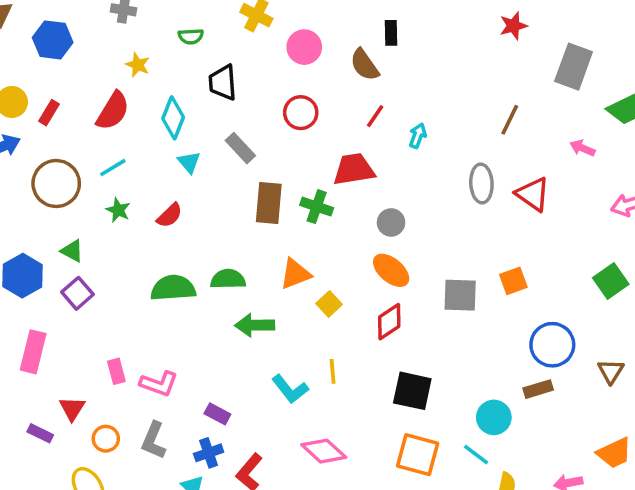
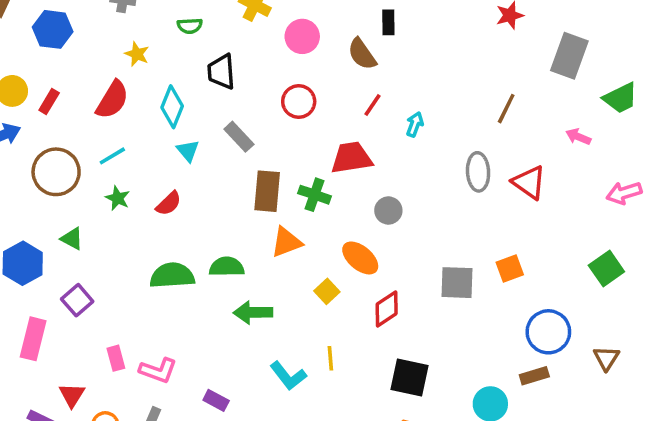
orange ellipse: (391, 270) -> (360, 258), moved
orange triangle: (295, 274) -> (286, 242), moved
purple square: (77, 293) -> (77, 300), moved

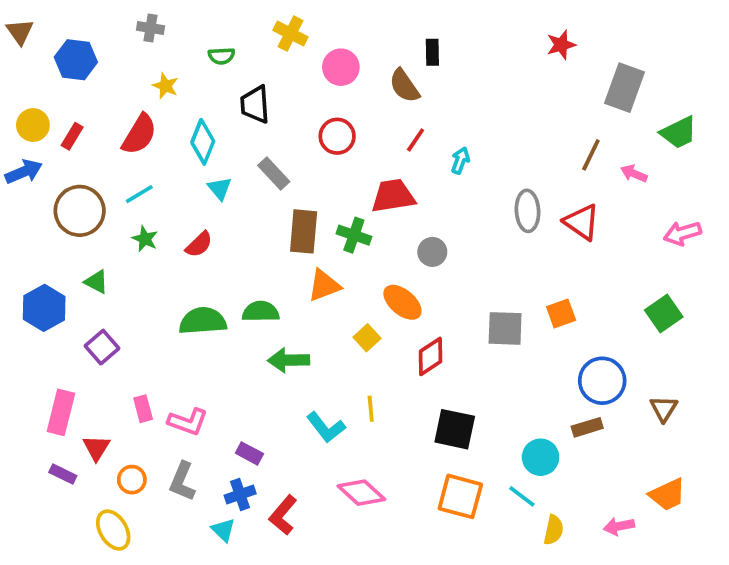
brown line: (506, 109) -> (591, 155), moved
pink rectangle: (33, 339) -> (61, 412), moved

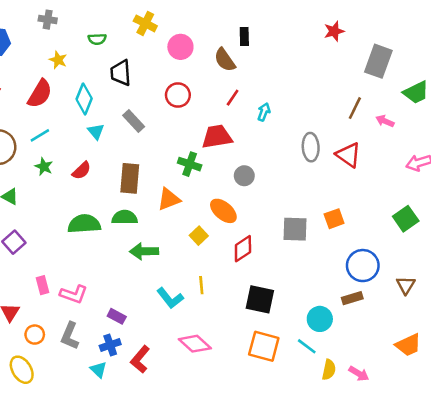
brown rectangle: (304, 231) -> (130, 178), moved
pink arrow: (619, 526) -> (359, 374), moved, turned -138

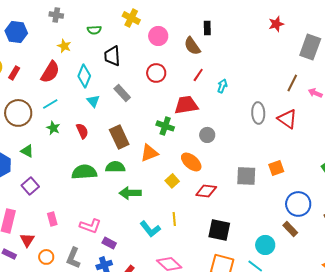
red semicircle: (82, 171) -> (82, 131), turned -70
brown rectangle: (130, 178) -> (119, 137), turned -30
red diamond: (243, 249) -> (206, 191), turned 40
pink L-shape: (74, 294) -> (90, 226), moved
brown rectangle: (352, 298) -> (290, 229), turned 63

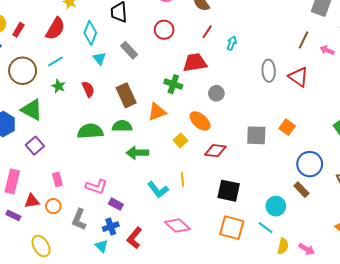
green triangle: (27, 151) -> (32, 110), size x1.6
orange square: (276, 168) -> (287, 127), turned -35
red triangle: (27, 240) -> (32, 201), turned 49
orange circle: (46, 257) -> (53, 206), moved

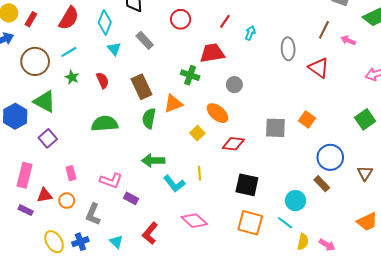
gray ellipse: (269, 71) -> (288, 49), moved
green semicircle: (122, 126) -> (149, 118), moved, turned -78
green arrow: (137, 153) -> (153, 161), moved
blue cross: (111, 227) -> (80, 242), moved

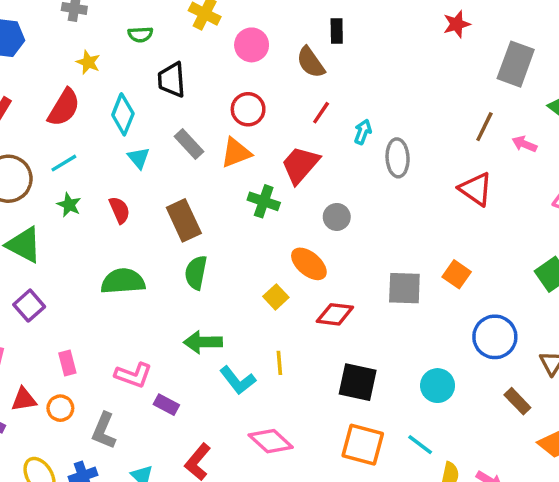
gray ellipse: (288, 49) -> (398, 158), moved
red trapezoid: (212, 53) -> (300, 165), turned -40
orange triangle: (173, 104) -> (236, 153), moved
brown rectangle: (322, 184) -> (517, 401), moved
cyan circle: (295, 201) -> (438, 386), moved

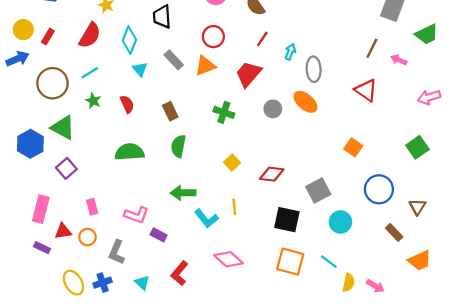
green cross: (264, 201) -> (224, 112), moved
brown rectangle: (184, 220) -> (170, 111), size x0.7
orange ellipse: (309, 264) -> (305, 102), moved
gray square: (404, 288) -> (318, 190), moved, turned -30

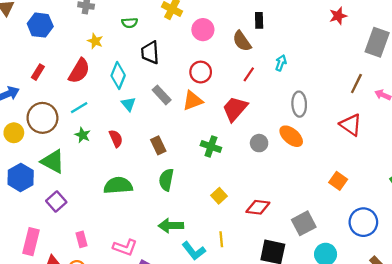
yellow circle: (23, 30) -> (14, 133), moved
cyan arrow: (290, 52) -> (281, 63), moved

